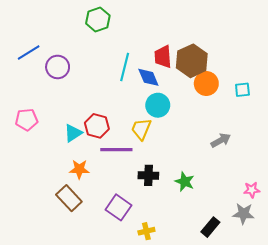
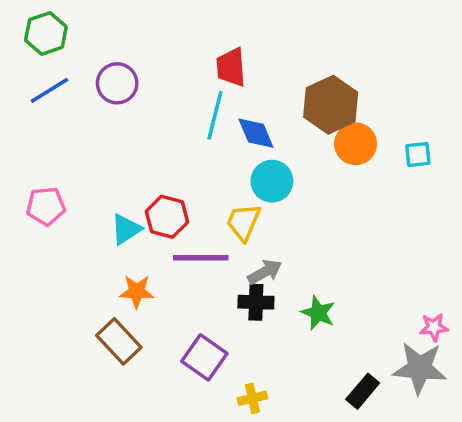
green hexagon: (98, 19) -> (46, 33), moved
red trapezoid: (163, 57) -> (231, 67), moved
purple circle: (58, 67) -> (117, 83), moved
gray arrow: (221, 140) -> (265, 272), moved
gray star: (243, 214) -> (420, 368), size x1.4

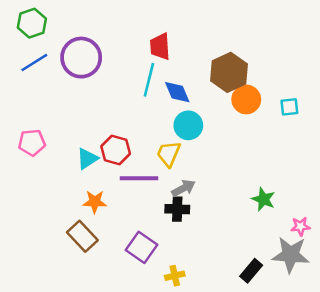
purple circle: (117, 83) -> (81, 58), size x1.4
green star: (318, 313) -> (263, 199), moved

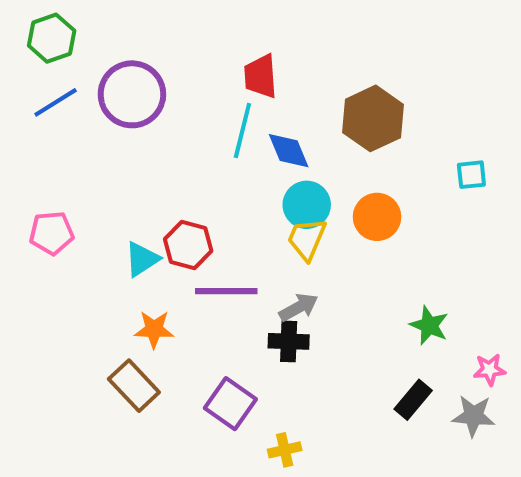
orange circle: (246, 99) -> (377, 217), moved
yellow trapezoid: (169, 154) -> (307, 239), moved
gray star: (291, 255) -> (473, 416), size x0.7
black rectangle: (251, 271) -> (413, 400), moved

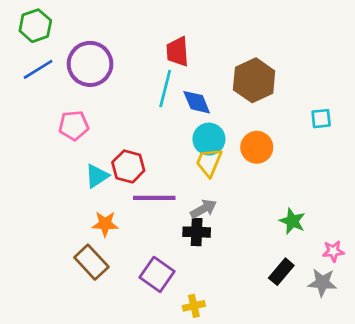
pink pentagon: (52, 233) -> (74, 125), moved

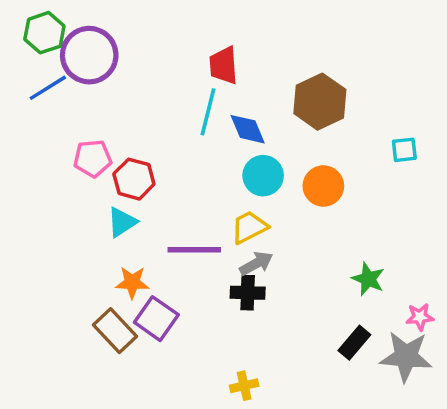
purple circle: (90, 64) -> (89, 55), moved
yellow trapezoid: (209, 162) -> (249, 227), moved, turned 40
red hexagon: (128, 166) -> (134, 179), moved
purple square: (157, 274) -> (156, 319), moved
gray star: (322, 283) -> (406, 356), size x1.4

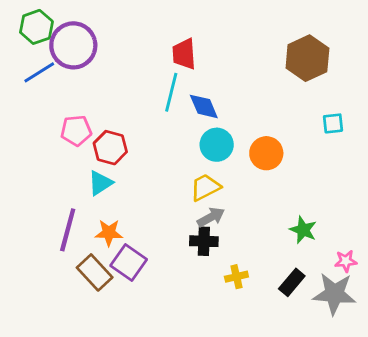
brown hexagon: (320, 102) -> (307, 58), moved
purple line: (194, 250) -> (68, 230), moved, turned -75
yellow cross: (244, 386) -> (236, 277), moved

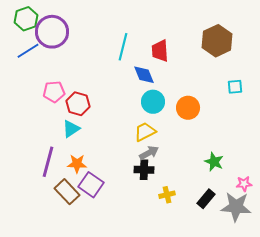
red trapezoid: (184, 54) -> (160, 51), moved
cyan line: (171, 92) -> (123, 47), moved

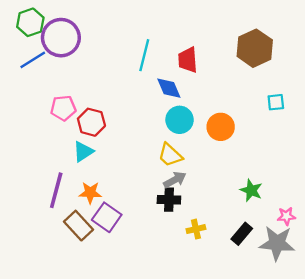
yellow trapezoid: (145, 132) -> (170, 155), turned -110

